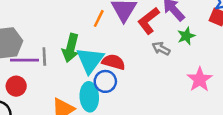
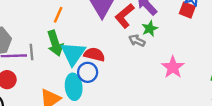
orange line: (99, 18) -> (58, 15), moved
green star: (186, 36) -> (150, 29), moved
green arrow: (71, 48) -> (55, 43), turned -30

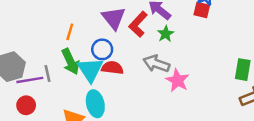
gray arrow: (137, 41) -> (156, 64), moved, size x1.5
pink star: (173, 67) -> (177, 80), moved
blue circle: (88, 72) -> (102, 49), moved

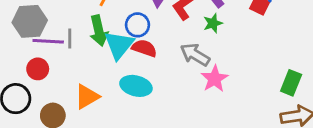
cyan ellipse: (95, 104) -> (136, 86), moved, turned -75

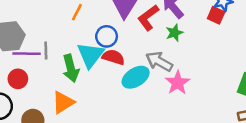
green arrow: (99, 31) -> (71, 68), moved
cyan ellipse: (136, 86) -> (136, 77), moved, turned -44

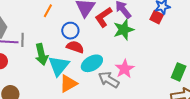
green star: (174, 33) -> (124, 30), size x1.5
cyan triangle: (90, 55) -> (59, 66), moved
gray arrow: (159, 62) -> (109, 80), moved
orange triangle: (63, 102) -> (68, 84), moved

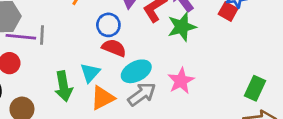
green arrow: (41, 54) -> (64, 86), moved
cyan triangle: (59, 66) -> (90, 73), size x0.7
gray arrow: (109, 80) -> (142, 94), moved, turned 110

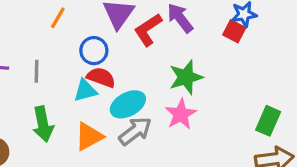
green star: (182, 27) -> (186, 77), moved
gray line: (42, 35) -> (37, 71), moved
cyan triangle: (90, 73) -> (85, 91), moved, turned 35

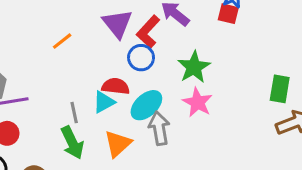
orange line: (58, 18) -> (62, 41), turned 35
blue circle: (94, 51) -> (141, 58), moved
gray line: (37, 71) -> (74, 113), moved
gray arrow: (135, 131) -> (159, 128), turned -48

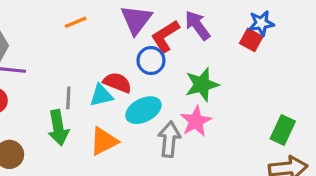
gray arrow: (159, 128) -> (169, 139), moved

